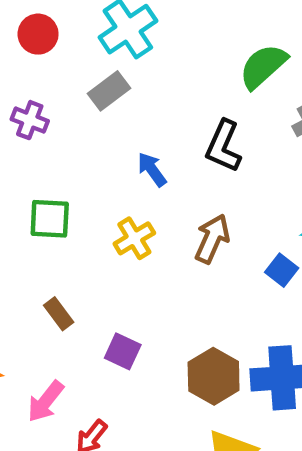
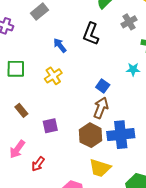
brown arrow: (212, 239) -> (101, 108), moved
blue square: (282, 270) -> (103, 86), moved
purple square: (123, 351) -> (50, 126), turned -35

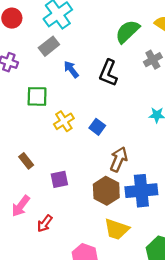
blue arrow: (60, 45) -> (71, 69), moved
green square: (16, 69) -> (37, 96), moved
blue square: (103, 86) -> (97, 127), moved

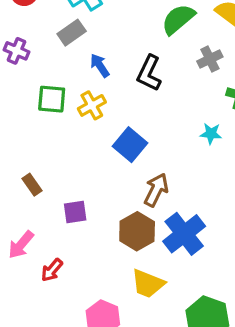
yellow cross: (64, 121) -> (92, 105), moved
blue square: (97, 127) -> (130, 145), size x1.5
blue cross: (141, 191) -> (184, 234), turned -36

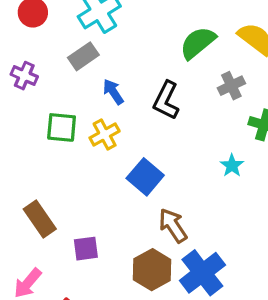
cyan star: (211, 134) -> (232, 166), turned 30
brown rectangle: (32, 185) -> (40, 219), size x1.5
brown arrow: (156, 190) -> (173, 225), turned -60

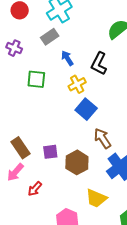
yellow cross: (105, 135) -> (77, 84), moved
brown rectangle: (40, 219) -> (20, 148), moved
brown hexagon: (152, 270) -> (77, 162), moved

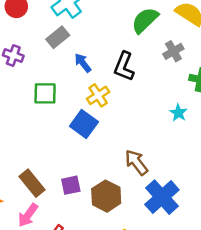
blue square: (86, 109) -> (84, 124), moved

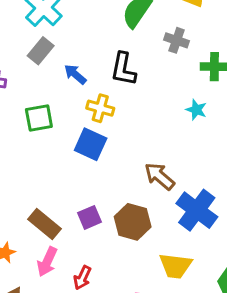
gray cross: (173, 51) -> (177, 40), turned -30
yellow cross: (98, 95) -> (100, 108), turned -30

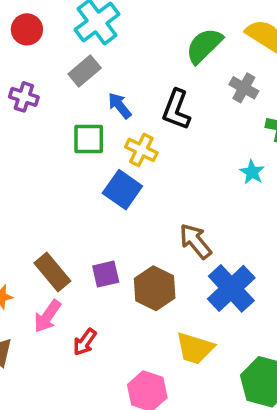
green square: (39, 118) -> (89, 139), moved

